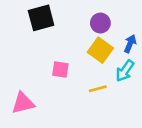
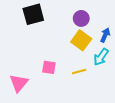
pink square: (60, 69) -> (49, 67), moved
pink triangle: (23, 103) -> (19, 83), turned -36

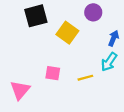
purple circle: (81, 18) -> (93, 12), moved
yellow square: (81, 40) -> (67, 33), moved

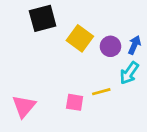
purple circle: (93, 12) -> (110, 46), moved
pink square: (53, 73) -> (75, 102), moved

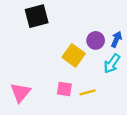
yellow square: (80, 38) -> (74, 55), moved
yellow line: (101, 92) -> (88, 92), moved

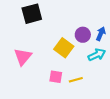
cyan arrow: (112, 64) -> (97, 55), turned -150
pink triangle: (20, 92) -> (23, 57), moved

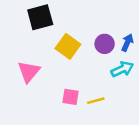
yellow square: (64, 48) -> (68, 46), moved

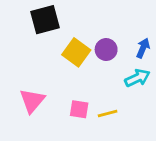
purple circle: (105, 44) -> (106, 50), moved
pink triangle: (29, 72) -> (32, 101), moved

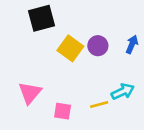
cyan arrow: (137, 78) -> (123, 91), moved
pink square: (79, 109) -> (63, 111), moved

